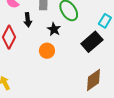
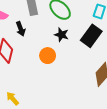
black star: (54, 29) -> (62, 35), moved

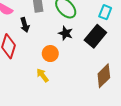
yellow arrow: (13, 98) -> (42, 75), moved

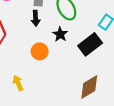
black arrow: (25, 25) -> (36, 18), moved
yellow arrow: (42, 75) -> (18, 83), moved

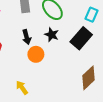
black arrow: (36, 18) -> (27, 37), moved

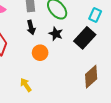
black arrow: (27, 37) -> (31, 27), moved

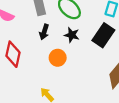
black arrow: (31, 27) -> (44, 32), turned 40

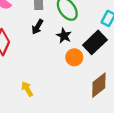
orange circle: (58, 58) -> (74, 57), moved

